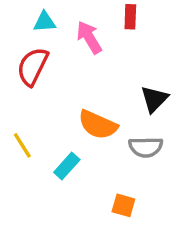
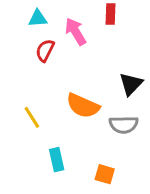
red semicircle: (33, 66) -> (45, 50), moved, size x0.7
yellow line: (22, 145) -> (32, 117), moved
cyan rectangle: (67, 166) -> (57, 160), moved, turned -55

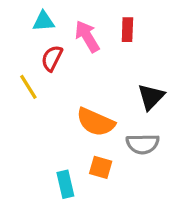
red rectangle: (110, 14) -> (127, 30), moved
yellow line: (32, 117) -> (28, 87), moved
orange square: (105, 174) -> (101, 167), moved

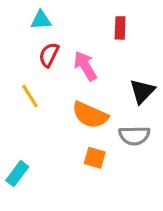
pink arrow: (87, 36) -> (85, 66), moved
yellow line: (28, 87) -> (30, 96), moved
cyan rectangle: (65, 184) -> (17, 174), moved, turned 50

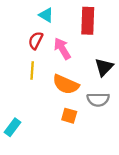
cyan triangle: (41, 20) -> (46, 15), moved, turned 35
red rectangle: (120, 28) -> (88, 21), size x1.6
yellow line: (30, 96) -> (32, 71), moved, turned 36

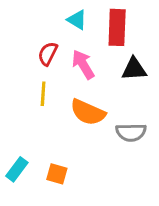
cyan triangle: (46, 15) -> (77, 20), moved
black triangle: (104, 67) -> (134, 69), moved, turned 42
orange square: (69, 116) -> (57, 174), moved

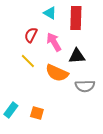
black triangle: (134, 69) -> (77, 56), moved
yellow line: (43, 94) -> (28, 61), turned -49

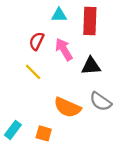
cyan triangle: (50, 13) -> (59, 15), turned -32
orange semicircle: (57, 73) -> (67, 107), moved
gray semicircle: (85, 86) -> (101, 101), turned 36

